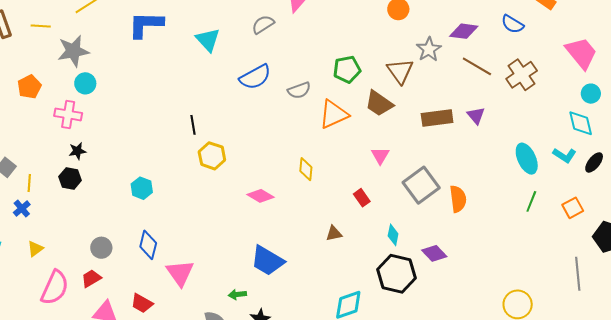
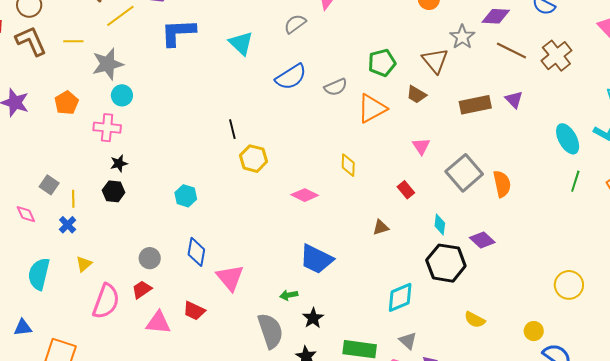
brown trapezoid: (379, 103) -> (416, 94), size x0.7

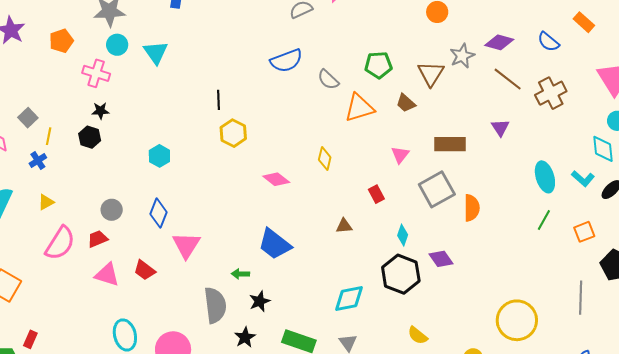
cyan triangle: (241, 43) -> (156, 52), moved
gray semicircle: (336, 87) -> (328, 80), turned 55
brown rectangle: (475, 105) -> (450, 144), moved
yellow circle: (569, 285) -> (517, 320), size x1.4

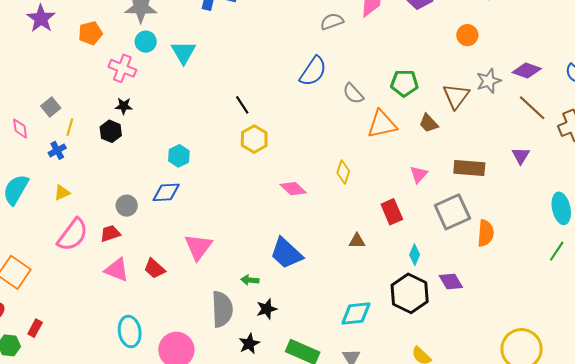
blue semicircle: (286, 61) -> (313, 71), turned -40
black line: (219, 100) -> (242, 105), turned -36
red rectangle: (376, 194) -> (392, 212), size x1.4
blue diamond: (158, 213) -> (166, 192), moved, turned 60

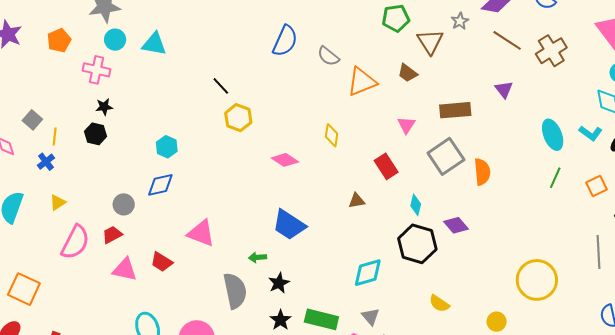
cyan triangle: (183, 52) -> (154, 44), turned -40
gray star: (489, 81) -> (460, 21), size x0.7
green pentagon: (404, 83) -> (396, 18), moved
pink triangle: (198, 247) -> (201, 233), turned -36
black star: (249, 344) -> (280, 320), moved

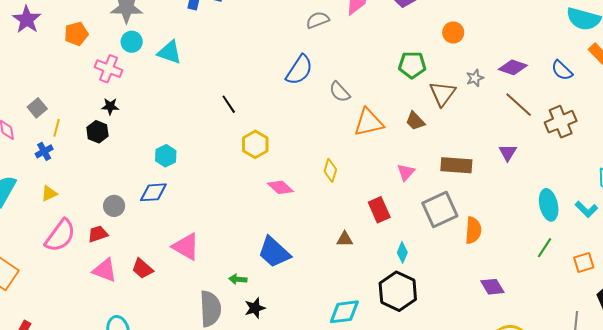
yellow hexagon: (238, 118) -> (255, 144), moved
purple diamond: (456, 225) -> (492, 287), moved

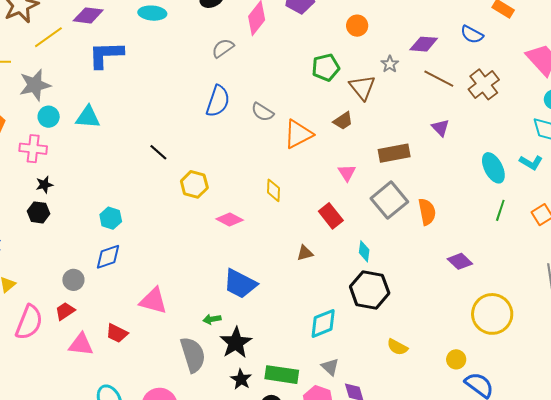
brown trapezoid: (415, 121) -> (343, 121), turned -65
black star: (255, 308) -> (236, 343), size x1.5

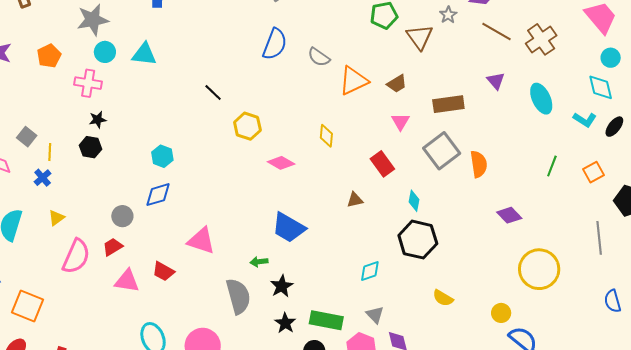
brown trapezoid: (343, 121) -> (397, 84), moved
cyan ellipse: (493, 168) -> (541, 99), moved
cyan diamond: (323, 323) -> (370, 271), size x0.7
black star: (236, 343) -> (282, 286), size x0.7

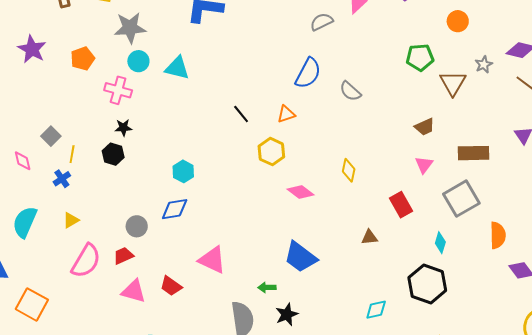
orange triangle: (354, 81) -> (286, 114), moved, size x0.6
orange semicircle: (479, 164) -> (498, 235), moved
cyan diamond: (414, 201) -> (440, 243), moved

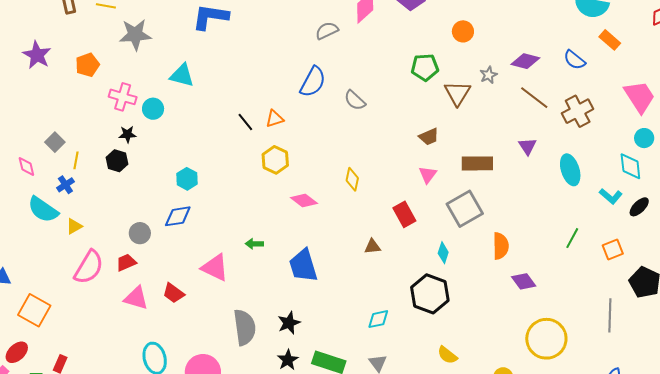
cyan circle: (138, 61) -> (153, 109), moved
orange triangle: (286, 114) -> (275, 119), moved
cyan semicircle: (25, 222) -> (43, 210), moved, turned -80
blue trapezoid: (300, 257) -> (303, 266), turned 36
green arrow: (267, 287) -> (254, 244), moved

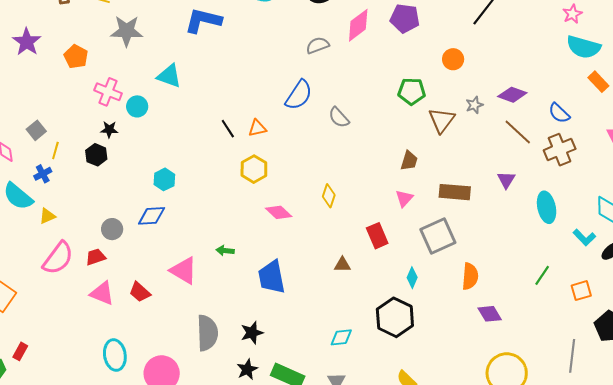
blue semicircle: (575, 60) -> (559, 113), moved
orange pentagon: (87, 65) -> (76, 57), turned -30
brown trapezoid: (429, 137) -> (409, 161), turned -55

